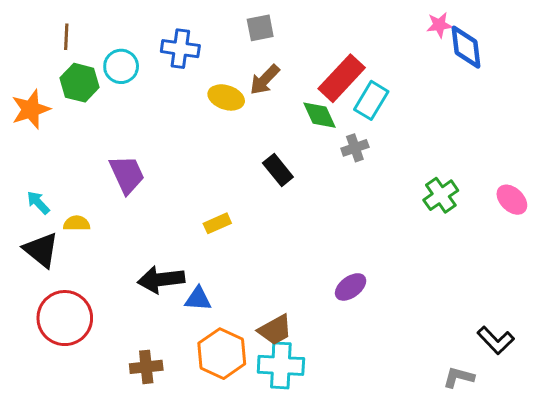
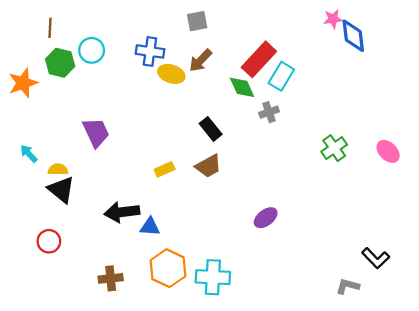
blue cross: (180, 49) -> (150, 51), moved
black triangle: (41, 250) -> (61, 190), moved
red circle: (65, 318) -> (49, 241), size x0.6
brown trapezoid: (275, 330) -> (208, 166), moved

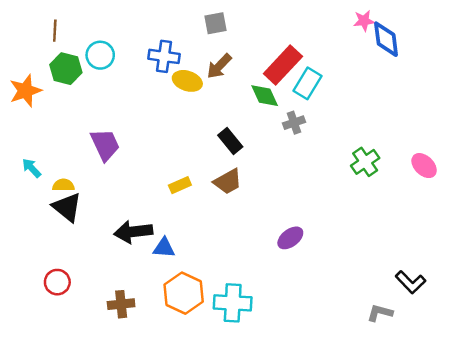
red circle: (49, 241) -> (57, 282), moved

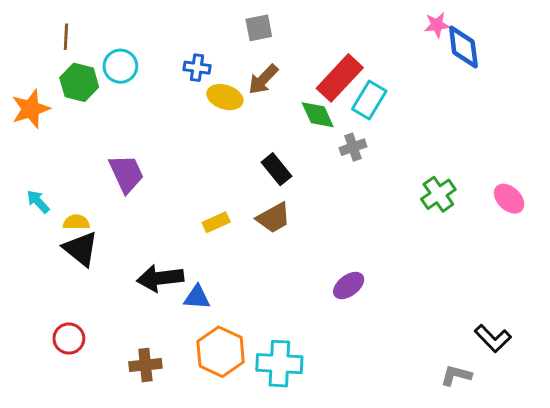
blue cross: (164, 56) -> (197, 68), size x0.7

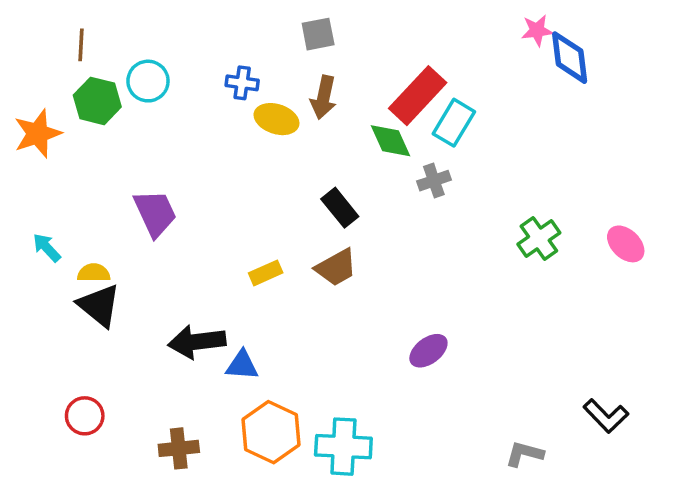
brown arrow: (263, 79) -> (324, 97), turned -32
gray L-shape: (456, 375) -> (524, 454), moved

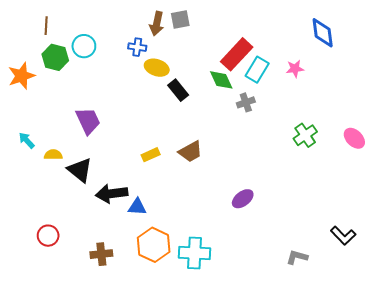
pink star: (537, 30) -> (295, 69), moved
brown arrow: (324, 97) -> (157, 24), moved
black rectangle: (340, 208) -> (178, 90), moved
black triangle: (99, 305) -> (80, 170), moved

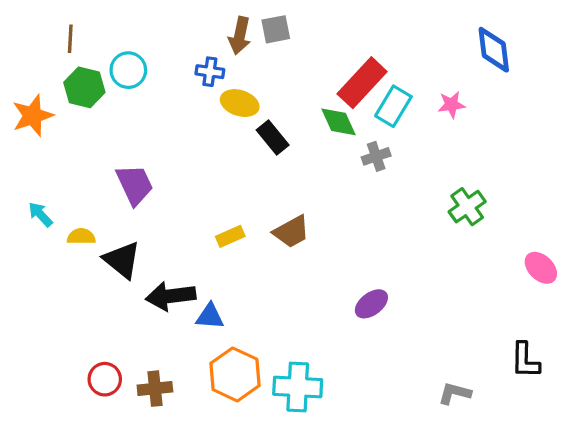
pink ellipse: (354, 138) -> (541, 268), moved
red circle: (48, 236) -> (105, 379), moved
black L-shape: (343, 236) -> (525, 360), turned 45

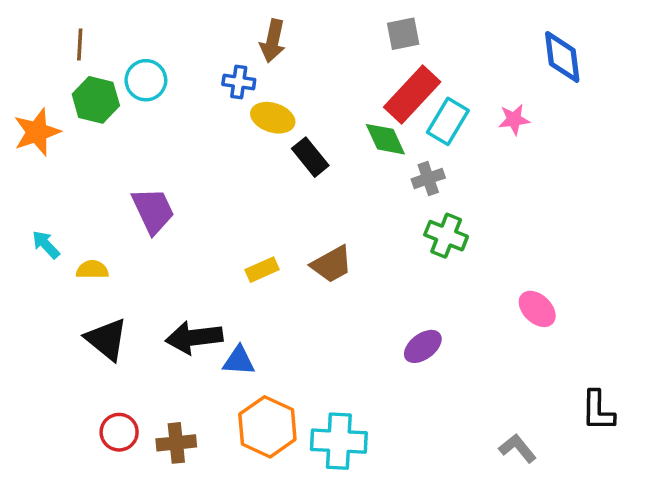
gray square: (276, 29) -> (403, 34), moved
green cross: (467, 207) -> (446, 236), moved, turned -33
black triangle: (122, 260) -> (107, 339), moved
pink ellipse: (541, 268) -> (537, 309), moved
gray L-shape: (455, 393) -> (518, 448), turned 36

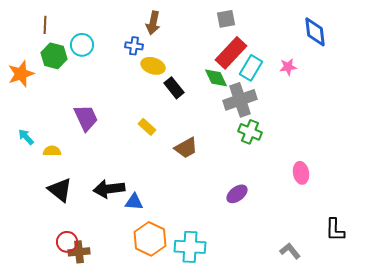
gray cross: (428, 178) -> (240, 100), size x1.8
yellow rectangle: (262, 270) -> (147, 127), moved, turned 66
pink ellipse: (537, 309) -> (301, 173), turned 35
brown cross: (176, 443) -> (79, 252), moved

